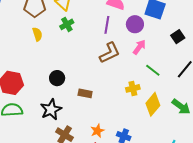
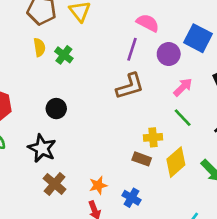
green cross: (67, 24) -> (64, 55), moved, turned -32
pink arrow: (139, 47) -> (183, 87), moved
brown rectangle: (85, 93) -> (142, 159), moved
black star: (51, 110) -> (42, 148), turned -30

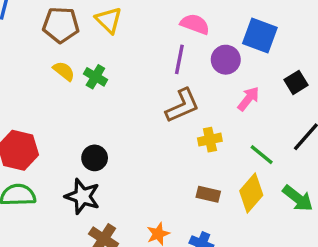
yellow semicircle: (39, 47) -> (64, 71), turned -36
black circle: (56, 109) -> (95, 158), moved
green line: (183, 118) -> (262, 155), moved
yellow cross: (153, 137) -> (210, 140), moved

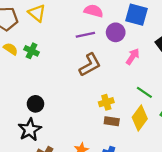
purple line: (179, 59) -> (85, 35), turned 72
yellow cross: (210, 140) -> (106, 102), moved
black star: (82, 196) -> (30, 130), turned 30

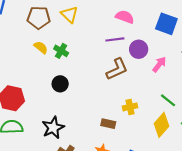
purple circle: (116, 32) -> (139, 49), moved
black circle: (35, 104) -> (60, 84), moved
brown rectangle: (112, 121) -> (108, 124), moved

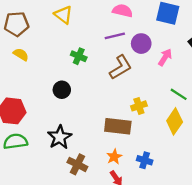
brown pentagon: (39, 18) -> (16, 24), moved
yellow semicircle: (41, 47) -> (21, 54), moved
green cross: (61, 51) -> (79, 56), moved
brown rectangle: (108, 124) -> (118, 126), size x1.6

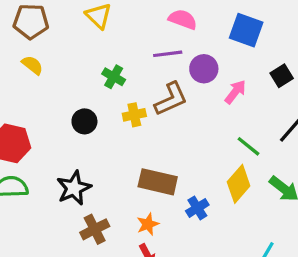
yellow cross: (139, 106) -> (134, 115), moved
blue cross: (145, 160) -> (197, 208), moved, turned 35
brown cross: (77, 164) -> (95, 229), turned 30

